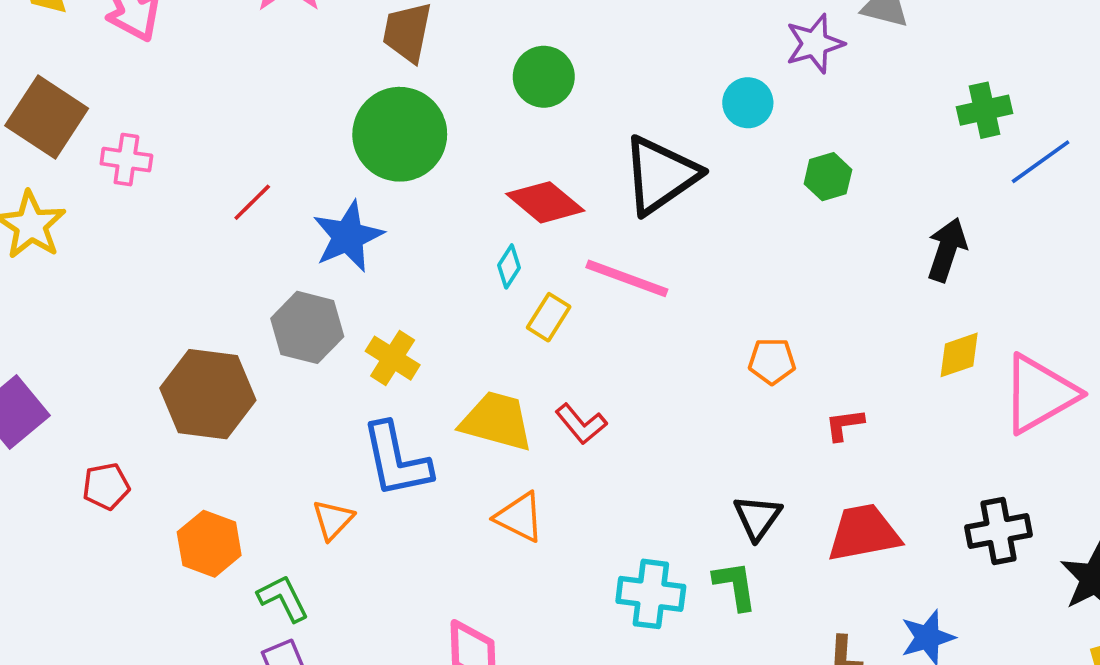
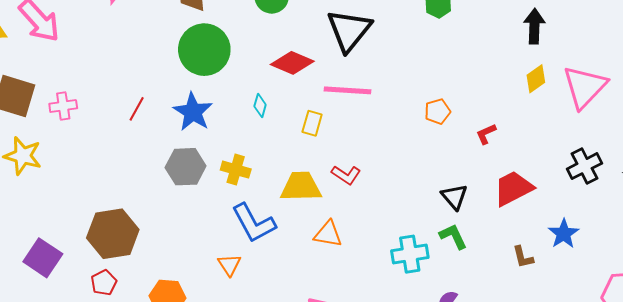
black arrow: (947, 250) -> (534, 26), moved
cyan diamond: (509, 266) -> (260, 106), moved
brown hexagon: (208, 394) -> (113, 234), moved

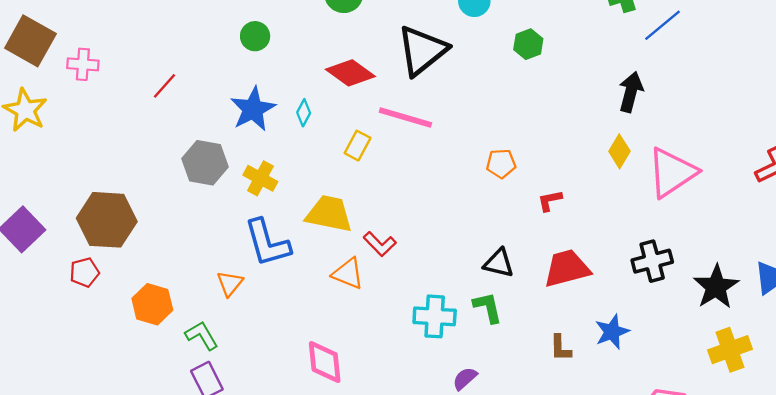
green circle: (204, 50) -> (255, 36), size x0.5
yellow diamond: (536, 79) -> (619, 151), turned -36
blue star: (193, 112) -> (253, 109), moved
red L-shape: (346, 175) -> (380, 244), moved
black triangle: (454, 197) -> (499, 263), turned -48

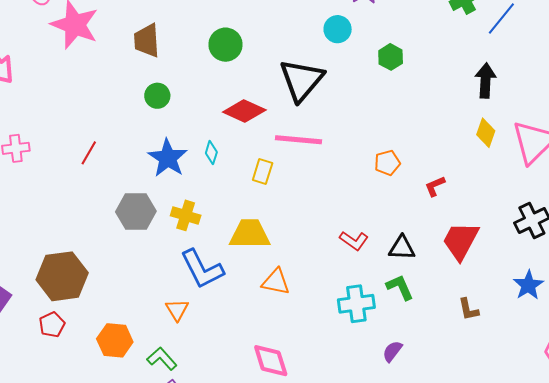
red L-shape: (380, 244) -> (354, 241), moved
red trapezoid: (567, 268) -> (461, 241), turned -36
blue star: (612, 332) -> (528, 285), moved

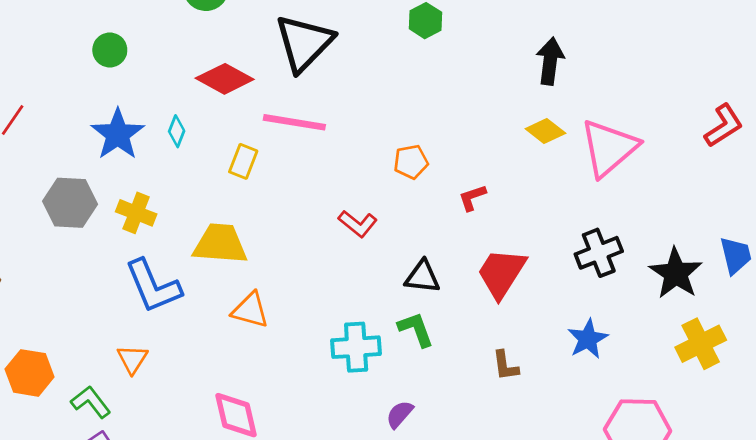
yellow diamond: (486, 133) -> (545, 131), turned -76
red L-shape: (354, 241) -> (358, 224), moved
orange triangle: (177, 310) -> (132, 359), moved

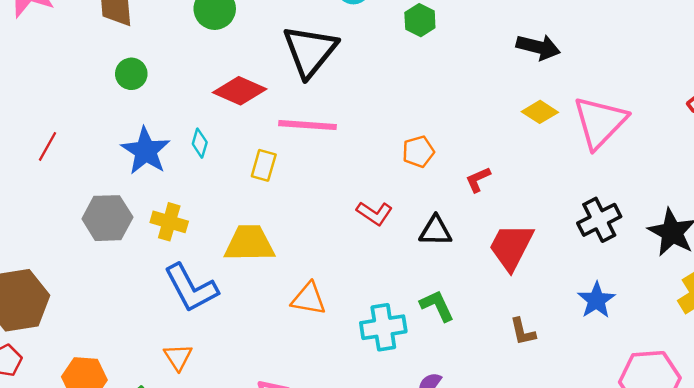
black arrow: (550, 61) -> (538, 47), turned 102
black triangle: (422, 277) -> (435, 231), moved
orange triangle: (250, 310) -> (309, 299), moved

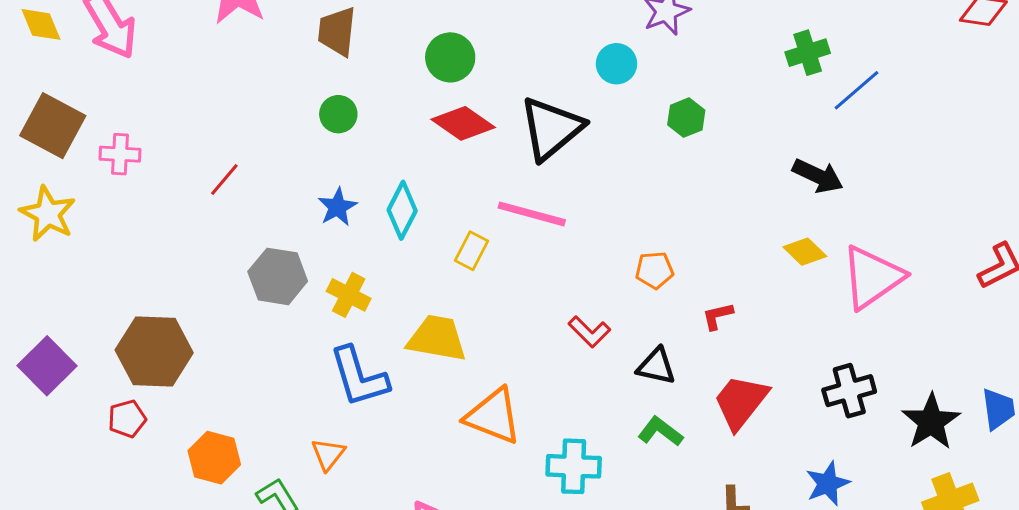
red diamond: (240, 91) -> (463, 123), moved
cyan diamond: (200, 143) -> (402, 210), size x1.6
blue star: (146, 151) -> (337, 207), size x0.7
orange triangle: (309, 299) -> (493, 416), size x1.4
green L-shape: (437, 306) -> (660, 431), moved, turned -39

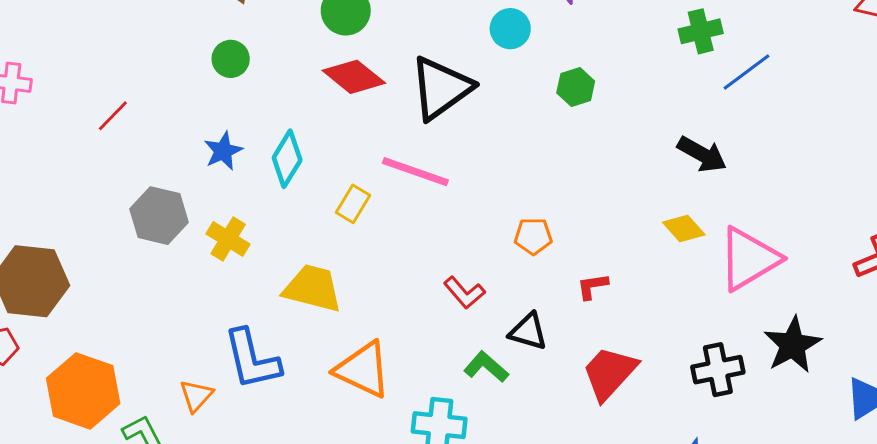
blue L-shape: (359, 377) -> (252, 359), moved
black star: (931, 422) -> (793, 345), moved
green L-shape: (660, 431) -> (486, 367), moved
orange hexagon: (214, 458) -> (83, 391), size x1.4

